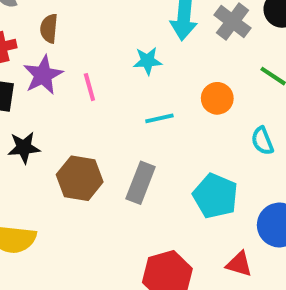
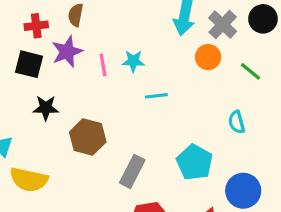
cyan star: (147, 61) -> (133, 61), moved
orange circle: (217, 98) -> (208, 57), moved
gray rectangle: (141, 183) -> (132, 171), moved

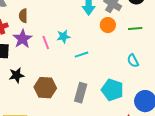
green line: (250, 71) -> (135, 28), turned -32
gray rectangle: (132, 171) -> (81, 93), moved

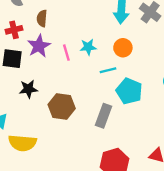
orange circle: (108, 25) -> (123, 48), moved
cyan pentagon: (112, 90) -> (129, 91), moved

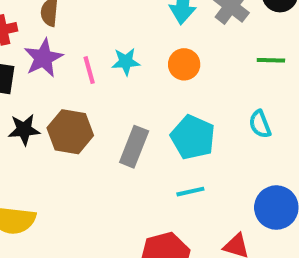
cyan line: (108, 70) -> (190, 192), moved
brown hexagon: (62, 106) -> (70, 132), moved
gray rectangle: (103, 116) -> (134, 147), moved

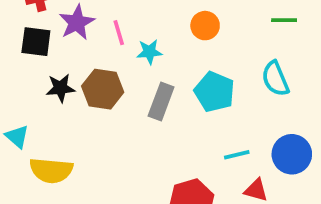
cyan star: (126, 62) -> (149, 52), moved
cyan semicircle: (260, 124) -> (275, 79), size x1.4
cyan line: (190, 192) -> (237, 155), moved

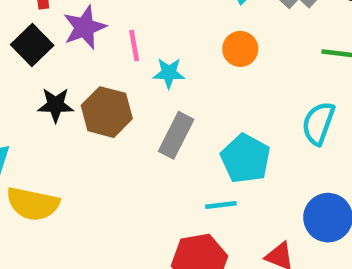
black square: (36, 42) -> (32, 45), turned 32
cyan semicircle: (275, 79) -> (318, 123), turned 36
cyan pentagon: (214, 92) -> (245, 159), moved
cyan line: (237, 155) -> (221, 205), moved

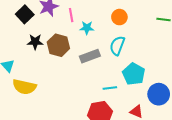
cyan semicircle: (318, 123) -> (117, 46), moved
gray rectangle: (176, 135) -> (90, 56), turned 42
cyan pentagon: (245, 159) -> (134, 74), moved

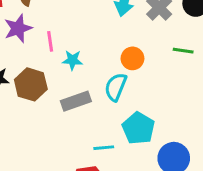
orange circle: (119, 17) -> (132, 58), moved

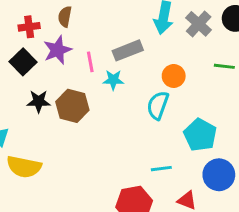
gray rectangle: (76, 101) -> (128, 50), moved
cyan pentagon: (138, 128) -> (200, 135), moved
cyan line: (104, 148) -> (161, 169), moved

